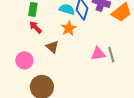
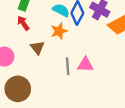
gray line: (111, 55) -> (68, 66), moved

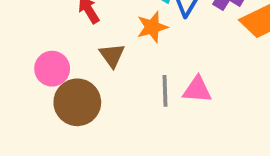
brown circle: (18, 89) -> (77, 102), moved

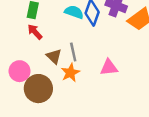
orange star: (152, 27) -> (70, 73), moved
gray line: (165, 91) -> (73, 52), moved

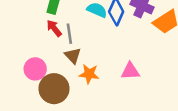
gray line: (73, 52) -> (69, 34), moved
orange star: (70, 73) -> (89, 74), turned 30

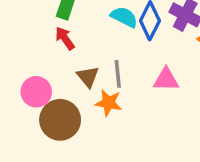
gray line: (69, 34) -> (118, 74), moved
pink triangle: (130, 71) -> (166, 80), moved

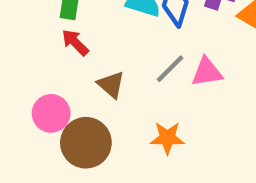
gray line: (118, 74) -> (170, 69), moved, turned 60
orange star: (108, 103) -> (167, 138), moved

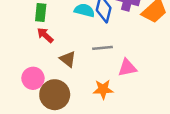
gray line: (170, 69) -> (103, 48), turned 42
pink triangle: (207, 72) -> (127, 68), moved

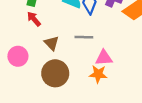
orange star: (103, 89) -> (98, 74), moved
brown circle: (55, 95) -> (55, 73), moved

